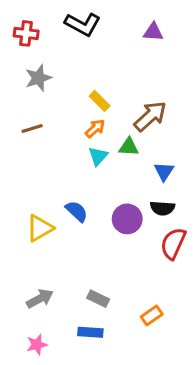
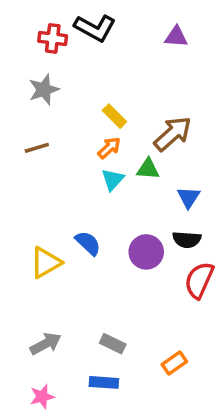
red cross: (26, 33) -> (53, 38), moved

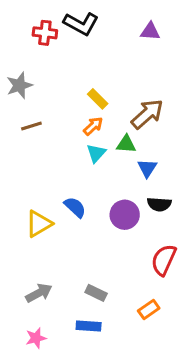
gray star: (44, 90) -> (19, 85), moved
blue triangle: (189, 197) -> (147, 168), moved
red semicircle: (199, 280) -> (164, 260), moved

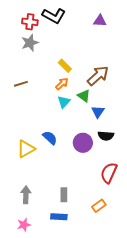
gray star: (19, 85) -> (30, 43), moved
green triangle: (126, 144) -> (84, 96), turned 32
gray arrow: (39, 293) -> (26, 195), turned -60
gray rectangle: (96, 293) -> (64, 195), turned 64

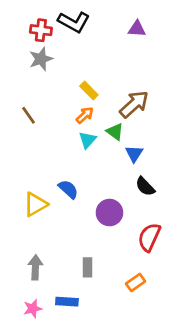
brown line: (21, 84) -> (29, 115), turned 72
black semicircle: (106, 136) -> (145, 186), turned 42
purple circle: (83, 143) -> (109, 213), moved
blue rectangle: (59, 217) -> (67, 302), moved

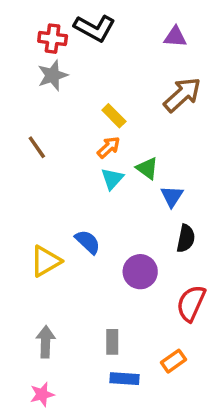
brown arrow: (134, 104) -> (182, 95), moved
black semicircle: (145, 186) -> (186, 238), turned -125
blue rectangle: (67, 302) -> (124, 379), moved

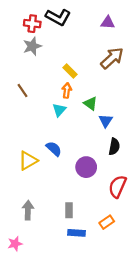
orange arrow: (109, 147) -> (67, 90), turned -40
cyan triangle: (112, 179) -> (59, 110), moved
pink star: (42, 394) -> (15, 244), moved

